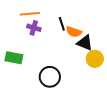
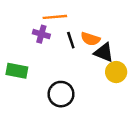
orange line: (30, 14) -> (55, 17), moved
black line: (62, 24) -> (71, 40), moved

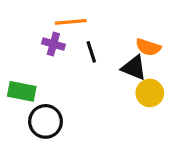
orange semicircle: (90, 39) -> (148, 47), moved
black circle: (61, 94) -> (46, 121), moved

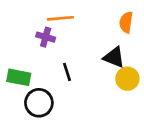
orange semicircle: (148, 47) -> (126, 22), moved, turned 80
black line: (91, 52) -> (67, 72), moved

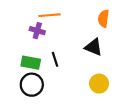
green rectangle: (19, 77) -> (31, 63), moved
yellow circle: (127, 79) -> (99, 84), moved

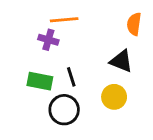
yellow circle: (99, 84) -> (114, 97), moved
black circle: (32, 85) -> (64, 110), moved

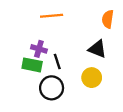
purple cross: (48, 40) -> (39, 49), moved

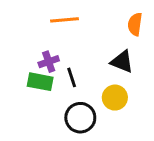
purple cross: (39, 49) -> (49, 62), turned -35
black circle: (52, 88) -> (80, 118), moved

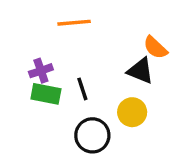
orange semicircle: (135, 24) -> (155, 48), moved, turned -55
purple cross: (49, 62) -> (41, 71), moved

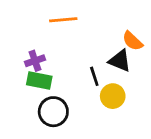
black line: (82, 89) -> (94, 76), moved
black circle: (92, 135) -> (53, 112), moved

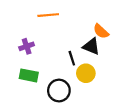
green rectangle: (39, 81) -> (29, 75), moved
black circle: (53, 112) -> (59, 91), moved

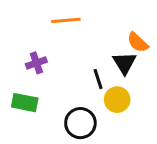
black triangle: (91, 46) -> (124, 63), turned 36
green rectangle: (29, 75) -> (25, 103), moved

